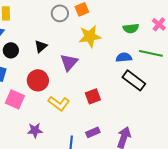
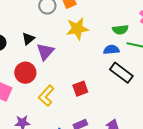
green semicircle: (131, 28) -> (120, 30), moved
purple triangle: (69, 62) -> (45, 52), moved
yellow L-shape: (59, 103) -> (46, 96), turned 95

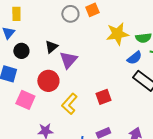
yellow star: (77, 29) -> (117, 34), moved
blue semicircle: (111, 50) -> (134, 58), turned 147

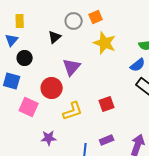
yellow star: (117, 34) -> (105, 43), moved, turned 30
black triangle: (51, 47) -> (55, 37), moved
yellow L-shape: (69, 104) -> (73, 111), turned -150

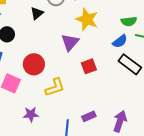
purple triangle: (72, 67) -> (70, 42), moved
red square: (107, 104) -> (89, 66), moved

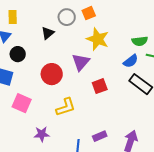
red circle: (34, 64) -> (52, 74), moved

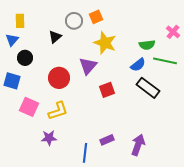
yellow L-shape: (66, 107) -> (58, 111), moved

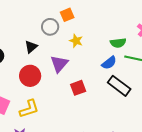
gray circle: (74, 21) -> (50, 27), moved
black triangle: (55, 37) -> (31, 47), moved
yellow star: (105, 43) -> (76, 41), size x0.6

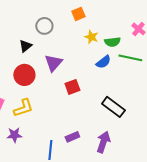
orange square: (67, 15) -> (78, 14), moved
yellow star: (76, 41) -> (91, 37), moved
black rectangle: (119, 86) -> (113, 107), moved

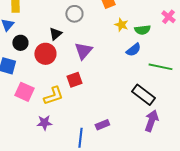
green line: (130, 58) -> (160, 67), moved
red circle: (24, 75) -> (45, 54), moved
red square: (72, 87) -> (74, 80), moved
purple arrow: (103, 142) -> (151, 121), moved

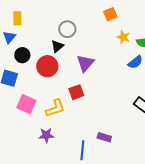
gray circle: (74, 14) -> (67, 29), moved
purple rectangle: (102, 125) -> (104, 137), turned 40

